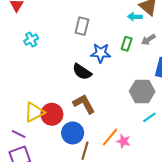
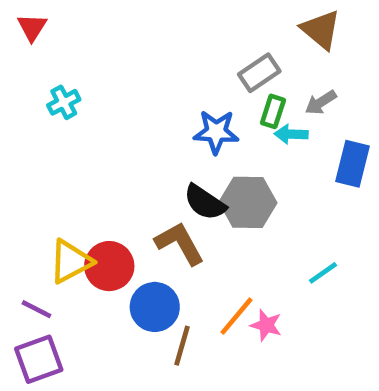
cyan arrow: (135, 17) -> (291, 134), moved
gray rectangle: (82, 26) -> (259, 73), moved, turned 42
black semicircle: (82, 72) -> (205, 202), moved
gray hexagon: (142, 91) -> (248, 202), moved

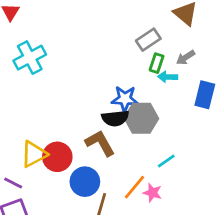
cyan cross: (64, 102) -> (30, 58), size x1.6
blue star: (216, 132) -> (125, 99), moved
black semicircle: (205, 202) -> (115, 118), turned -40
cyan line: (323, 273) -> (166, 161), moved

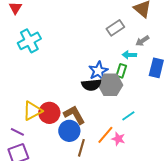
green rectangle: (157, 63) -> (121, 71), moved
blue star: (125, 99) -> (98, 71), turned -30
brown L-shape: (100, 143) -> (74, 115), moved

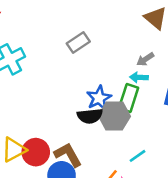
gray rectangle: (115, 28) -> (78, 43), moved
gray arrow: (142, 41) -> (145, 59), moved
green rectangle: (121, 71) -> (129, 98), size x1.5

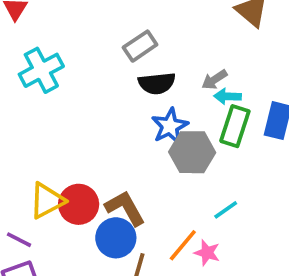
gray arrow: (145, 59) -> (214, 80), moved
green rectangle: (129, 98) -> (235, 126), moved
black semicircle: (90, 116) -> (157, 83), moved

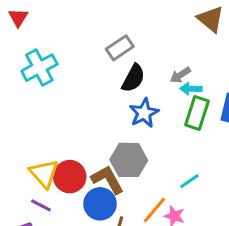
black semicircle: (157, 83) -> (133, 78), turned -56
gray hexagon: (192, 152) -> (129, 160), moved
yellow triangle: (47, 201) -> (44, 174), turned -44
purple line: (19, 240) -> (41, 205), moved

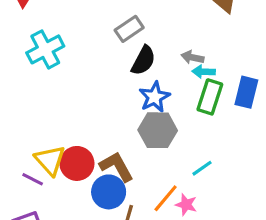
gray arrow: (180, 75) -> (192, 57), turned 45
gray hexagon: (129, 160) -> (158, 130), moved
purple line: (41, 205) -> (33, 179), moved

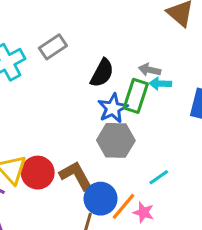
gray rectangle: (129, 29) -> (53, 47), moved
green rectangle: (210, 97) -> (136, 96), moved
blue circle: (109, 192) -> (101, 199), moved

